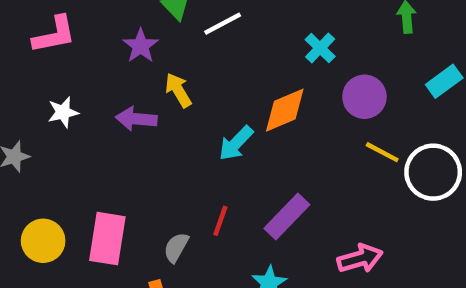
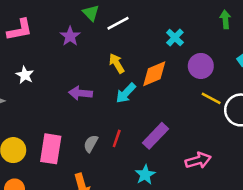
yellow arrow: (178, 90) -> (117, 63), moved
white star: (63, 112) -> (25, 75), turned -30
purple arrow: (136, 119) -> (80, 93), moved
gray semicircle: (176, 247) -> (91, 144), moved

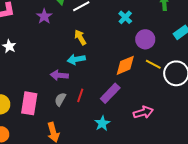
orange diamond: (154, 74) -> (125, 65), moved
purple arrow: (80, 93) -> (59, 75), moved
cyan arrow: (126, 93) -> (76, 59), moved, turned 36

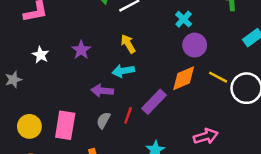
purple star: (44, 16) -> (81, 50), moved
purple circle: (145, 39) -> (195, 45), moved
purple rectangle: (110, 93) -> (154, 102), moved

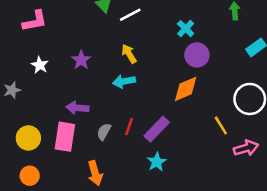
yellow line: (218, 77) -> (221, 125), moved, turned 30
purple arrow: (102, 91) -> (77, 108), moved
purple rectangle: (154, 102) -> (157, 129), moved
pink arrow: (206, 136) -> (246, 148), moved

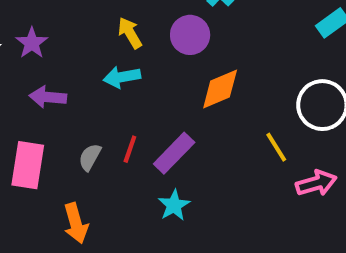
purple circle: (197, 55) -> (190, 35), moved
purple star: (81, 60) -> (32, 43), moved
purple arrow: (77, 108) -> (48, 97), moved

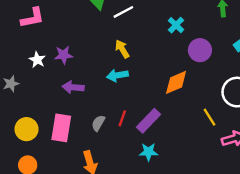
purple circle: (190, 35) -> (200, 50), moved
purple star: (32, 43) -> (64, 55), turned 30
cyan star: (174, 205) -> (148, 152), turned 30

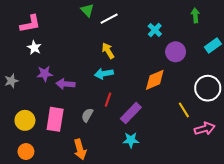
purple star: (64, 55) -> (45, 74), moved
white star: (37, 60) -> (34, 48), moved
red line: (122, 118) -> (108, 100), moved

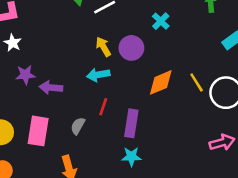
purple circle: (176, 52) -> (131, 48), moved
yellow line: (184, 110) -> (197, 82), moved
purple rectangle: (131, 113) -> (131, 123), turned -35

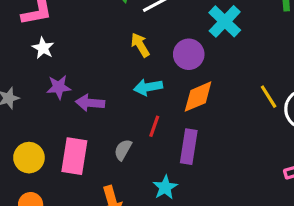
cyan cross: (161, 21) -> (225, 21), size x1.5
yellow arrow: (103, 47) -> (140, 45), moved
orange diamond: (161, 82) -> (198, 97), moved
cyan star: (131, 157) -> (165, 187), moved, turned -30

